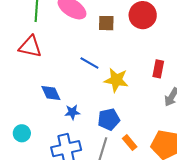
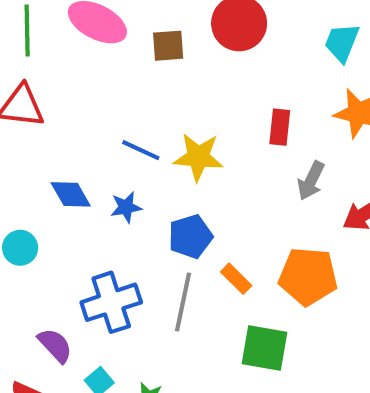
blue line: (89, 63) -> (141, 150), moved
blue star: (72, 112) -> (126, 207), moved
cyan circle: (22, 133) -> (20, 248), moved

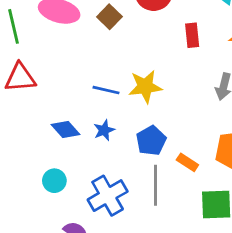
brown square: (168, 46) -> (109, 17), turned -30
red rectangle: (280, 127) -> (192, 35), moved
cyan circle: (20, 248) -> (54, 181), moved

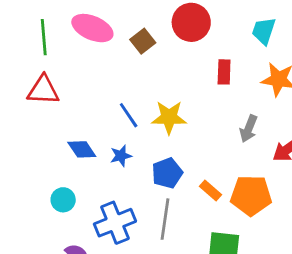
blue line: (106, 90) -> (129, 115), turned 35
orange rectangle: (187, 162) -> (211, 191), moved

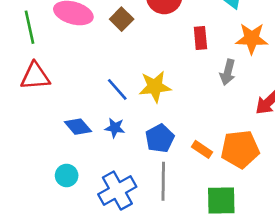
gray arrow: (249, 129) -> (228, 72), moved
blue star: (121, 156) -> (115, 128), turned 30

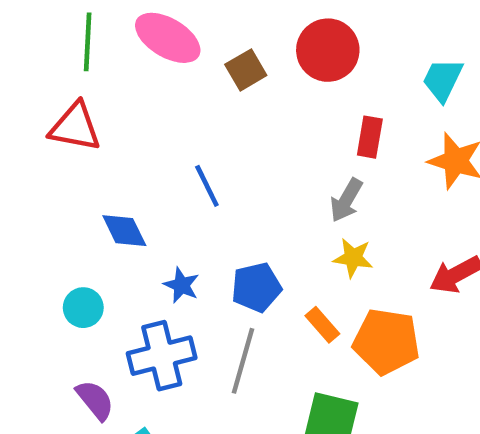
gray arrow: (228, 72) -> (346, 200), moved
yellow star: (155, 87) -> (353, 258), moved, size x0.7
blue star: (115, 128) -> (181, 285), moved

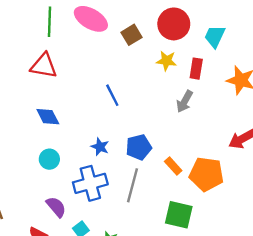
cyan trapezoid: (443, 80) -> (215, 36), moved
blue diamond: (124, 231) -> (48, 117), moved
yellow star: (353, 258) -> (166, 61), moved

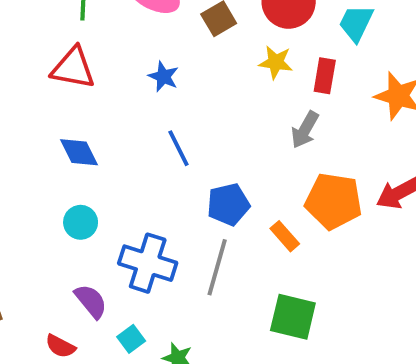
blue line: (112, 95) -> (178, 148), moved
blue star: (100, 147) -> (163, 77), moved
orange pentagon: (206, 174) -> (334, 201), moved
blue cross: (90, 183) -> (148, 263), turned 32

